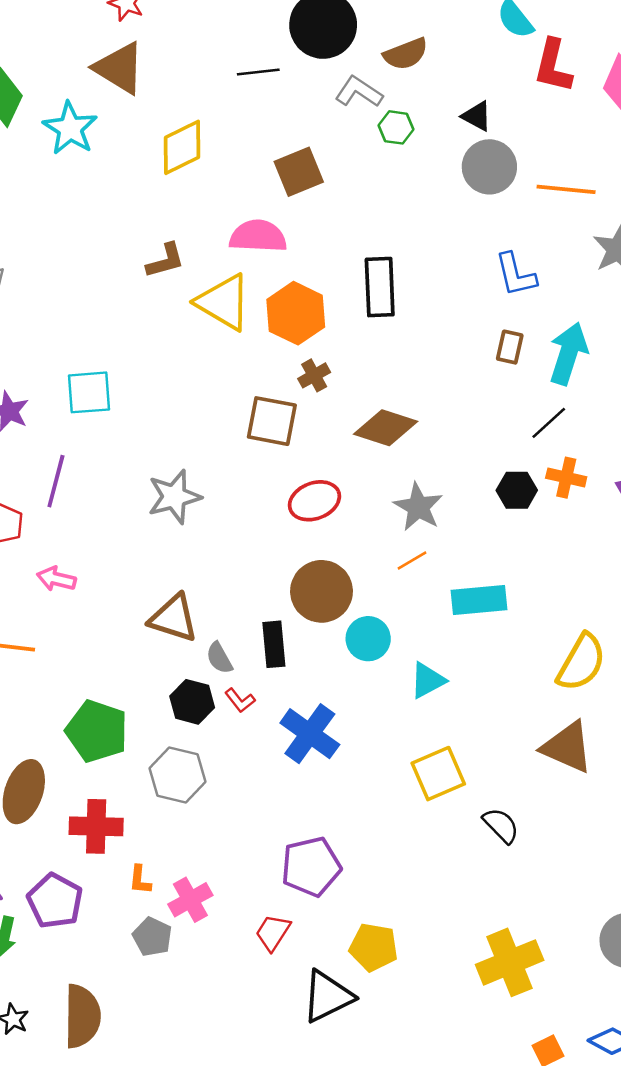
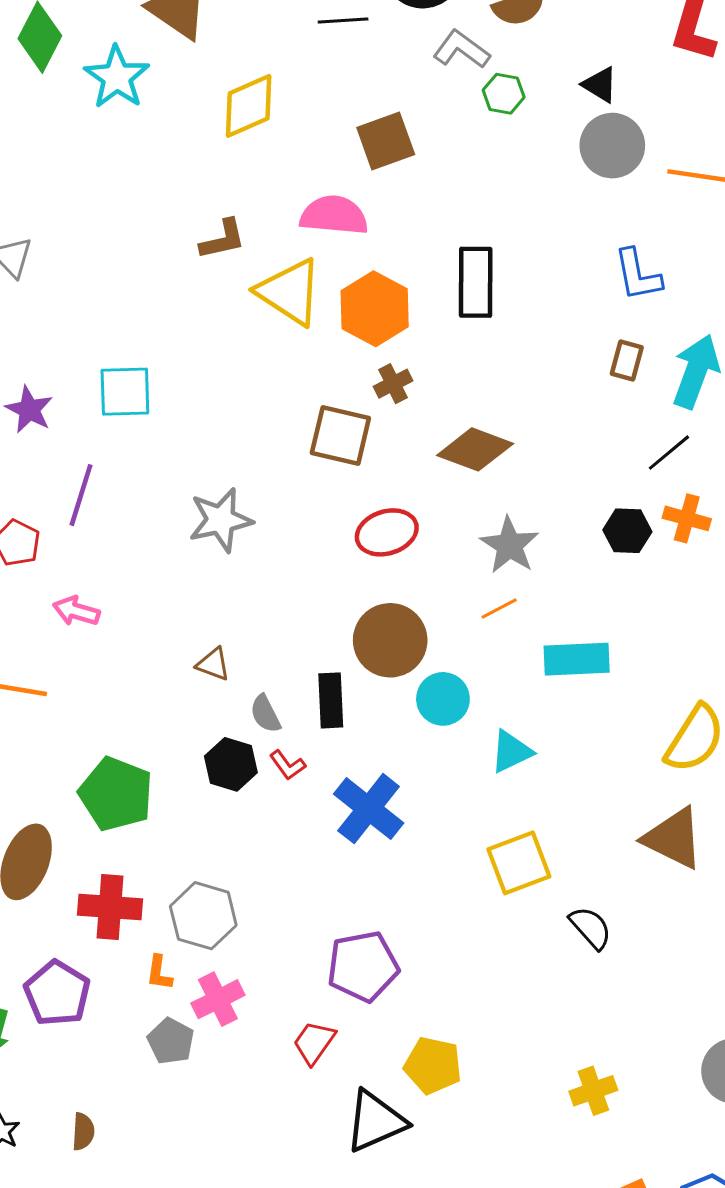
brown triangle: (174, 618) -> (213, 664), size x0.6
gray hexagon: (177, 775) -> (203, 916), moved
yellow cross: (510, 962) -> (593, 1091), size x0.6
brown semicircle: (82, 1016) -> (83, 1132), size x0.5

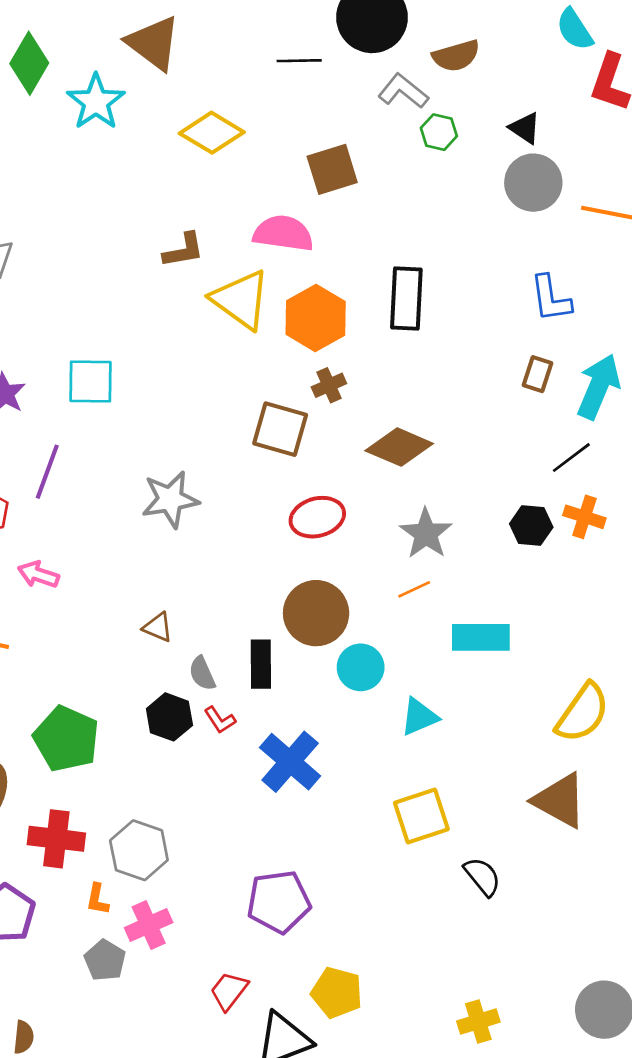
yellow diamond: (249, 106) -> (212, 133), turned 52
red trapezoid: (314, 1042) -> (229, 991), moved

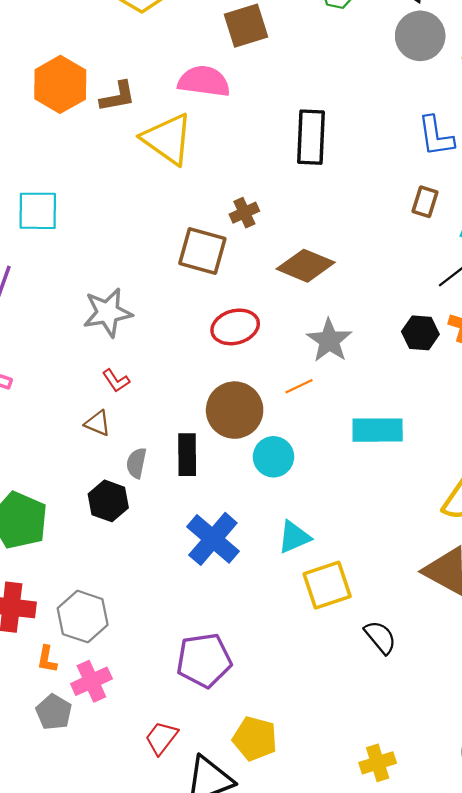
orange hexagon: (316, 318) -> (60, 84), moved
orange line: (414, 589) -> (299, 386), moved
gray semicircle: (202, 673) -> (136, 463), turned 36
cyan triangle: (419, 717) -> (294, 537), moved
red L-shape: (220, 720) -> (116, 381), moved

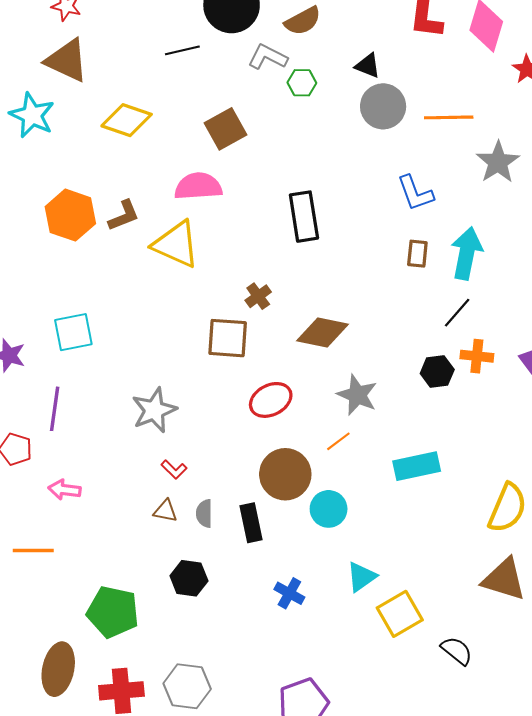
gray semicircle: (136, 463) -> (204, 513), moved
blue cross: (213, 539) -> (289, 593), size x0.6

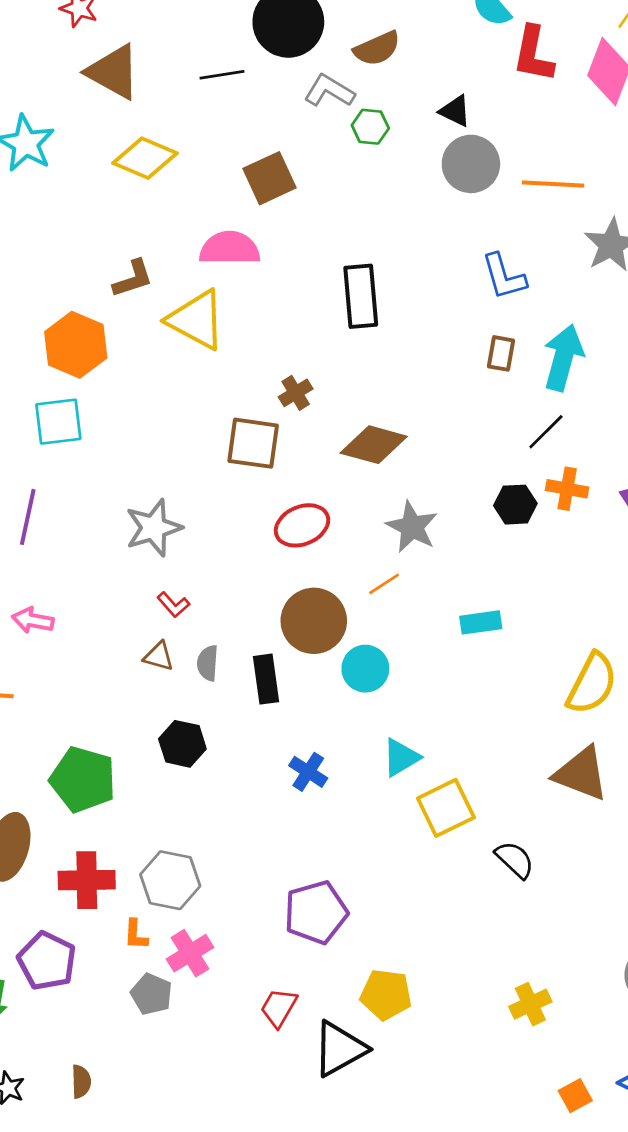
brown triangle: (67, 60) -> (113, 72), moved
orange hexagon: (70, 215) -> (76, 345), moved
cyan rectangle: (417, 466) -> (481, 622), size x0.7

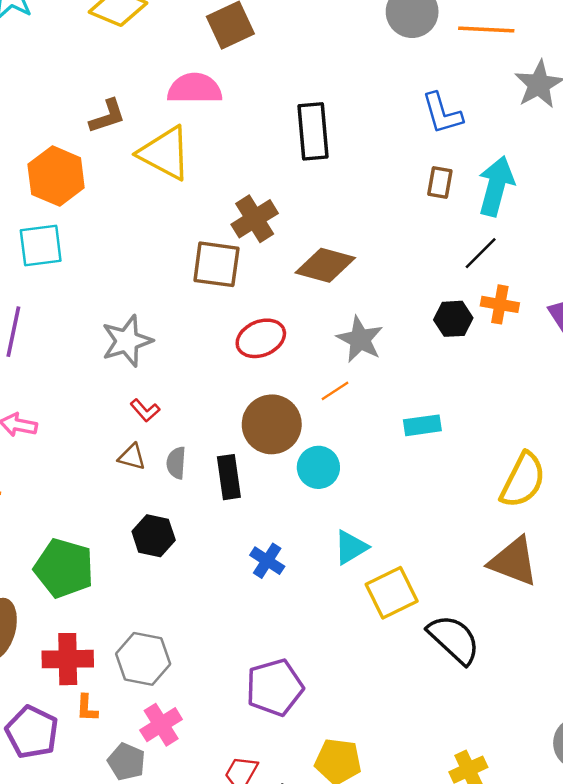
brown cross: (296, 393) -> (255, 219), size x1.5
black semicircle: (515, 860) -> (454, 639), size x1.5
orange L-shape: (136, 935) -> (87, 708), moved

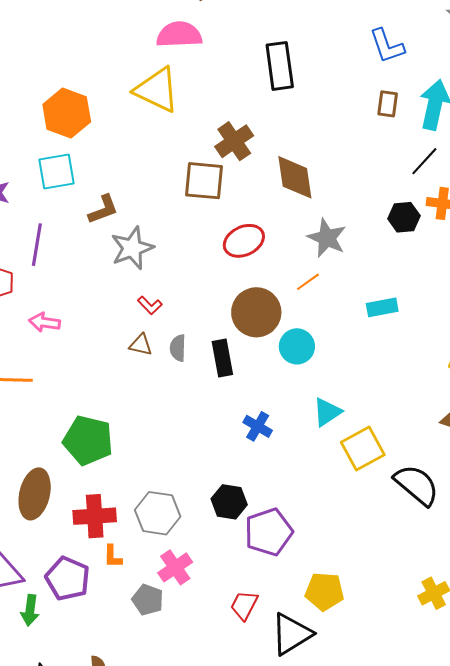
brown L-shape: (107, 116) -> (103, 209), moved
brown diamond: (325, 265) -> (295, 177), turned 69
black hexagon: (154, 536) -> (229, 502), moved

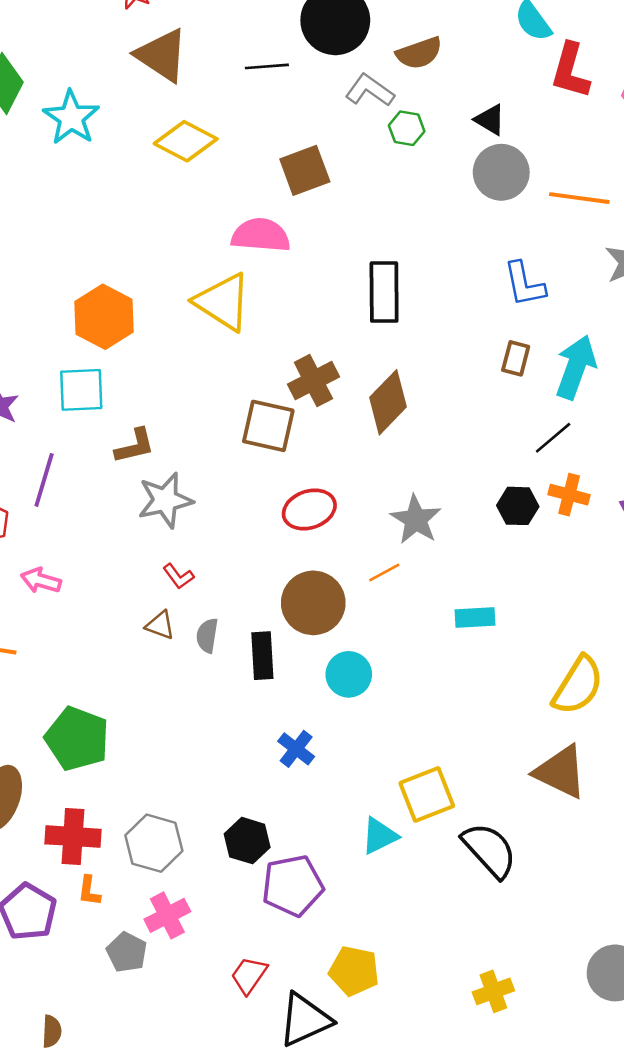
brown diamond: (295, 177) -> (388, 402), moved, turned 45
cyan circle: (297, 346) -> (349, 674), moved
cyan triangle: (327, 412) -> (379, 836), moved

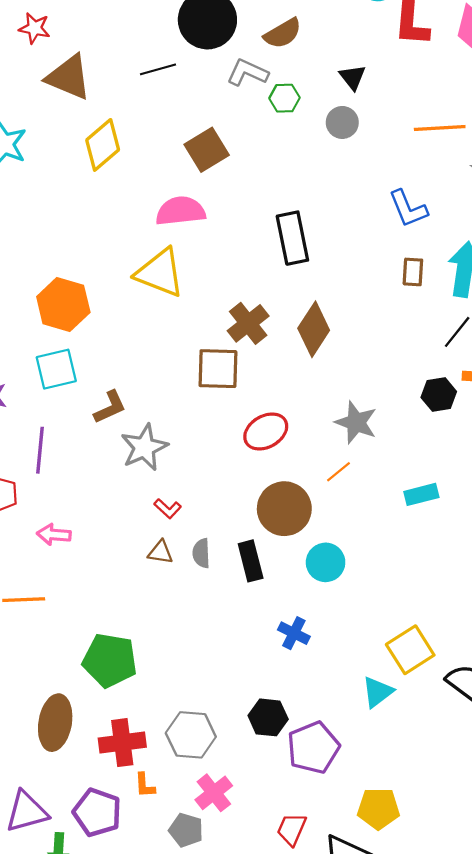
black triangle: (490, 120) -> (353, 77), turned 32
yellow diamond: (186, 141) -> (103, 145), turned -57
gray circle: (501, 172) -> (342, 122), moved, size x0.7

